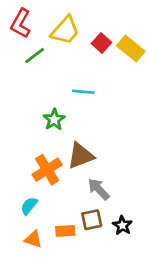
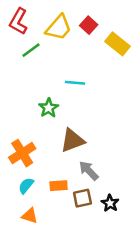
red square: (101, 43) -> (89, 25), moved
orange cross: (47, 170) -> (22, 153), moved
orange rectangle: (65, 231) -> (59, 186), moved

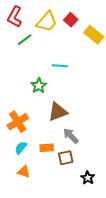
black star: (110, 203) -> (88, 178), moved

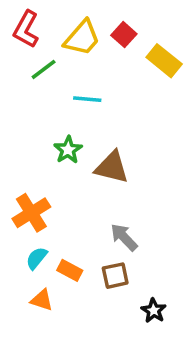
cyan line: (60, 66) -> (87, 99), moved
brown triangle: (58, 112) -> (112, 167), moved, turned 35
orange rectangle: (47, 148) -> (70, 270), moved, turned 32

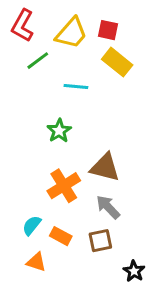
red square: (124, 35) -> (108, 30), turned -30
yellow rectangle: (164, 61) -> (117, 62), moved
brown triangle: (112, 167) -> (105, 167), moved
orange cross: (31, 213) -> (64, 186), moved

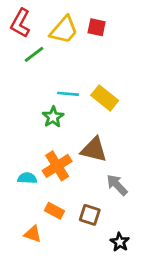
yellow rectangle: (117, 62) -> (105, 98), moved
cyan line: (76, 87) -> (68, 94), moved
gray arrow: (108, 207) -> (117, 185), moved
cyan semicircle: (32, 225) -> (27, 178), moved, turned 54
brown square: (100, 241) -> (90, 215), turned 30

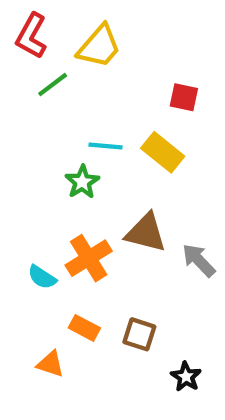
red square: (97, 27) -> (184, 97), moved
cyan semicircle: (27, 178) -> (42, 277), turned -150
gray arrow: (117, 185) -> (199, 260), moved

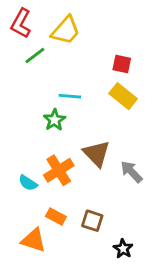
yellow rectangle: (163, 152) -> (123, 96), moved
brown triangle: (146, 233) -> (96, 154), turned 32
orange triangle: (50, 364) -> (33, 240), size x1.4

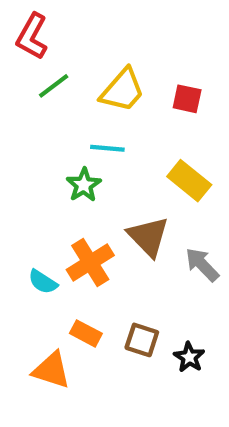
yellow trapezoid: (66, 30) -> (122, 90), moved
yellow rectangle: (123, 96) -> (189, 181), moved
black star: (123, 249) -> (189, 357), moved

